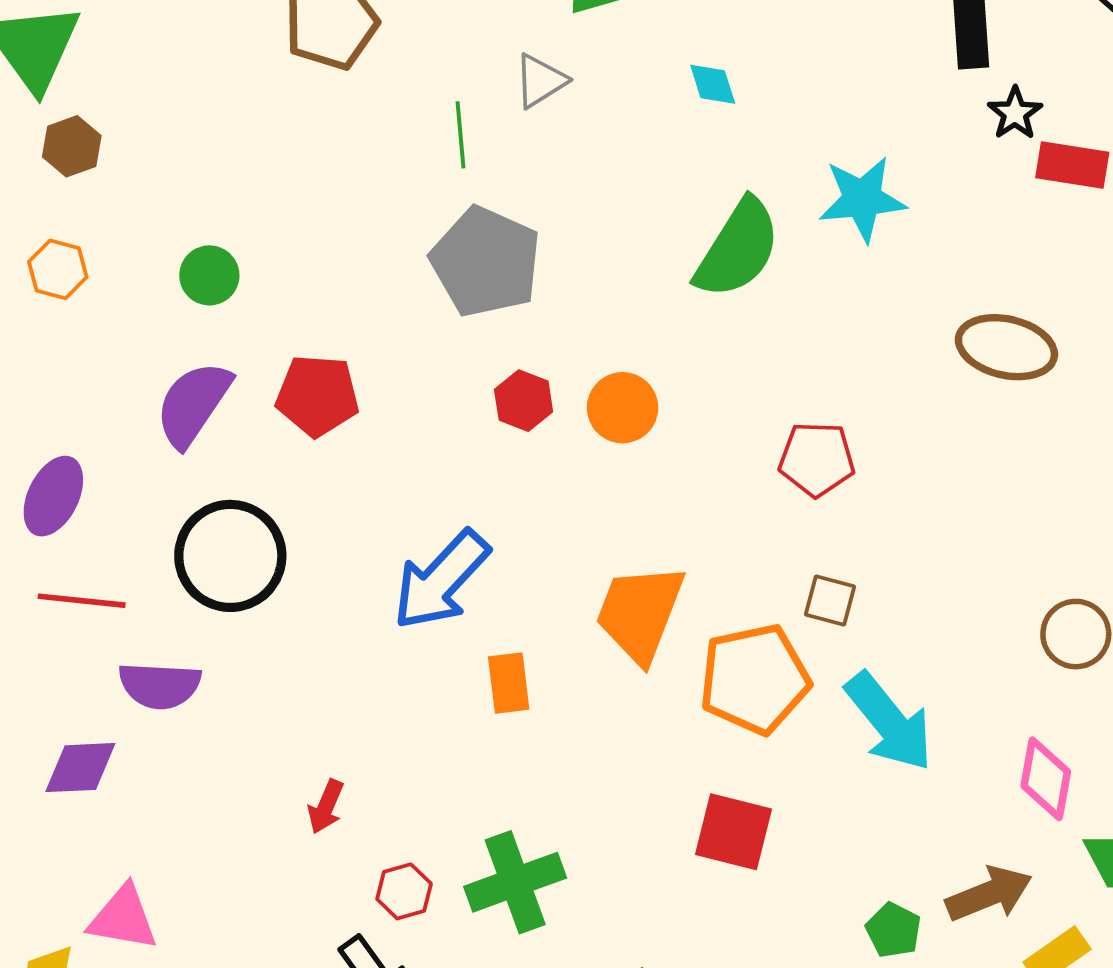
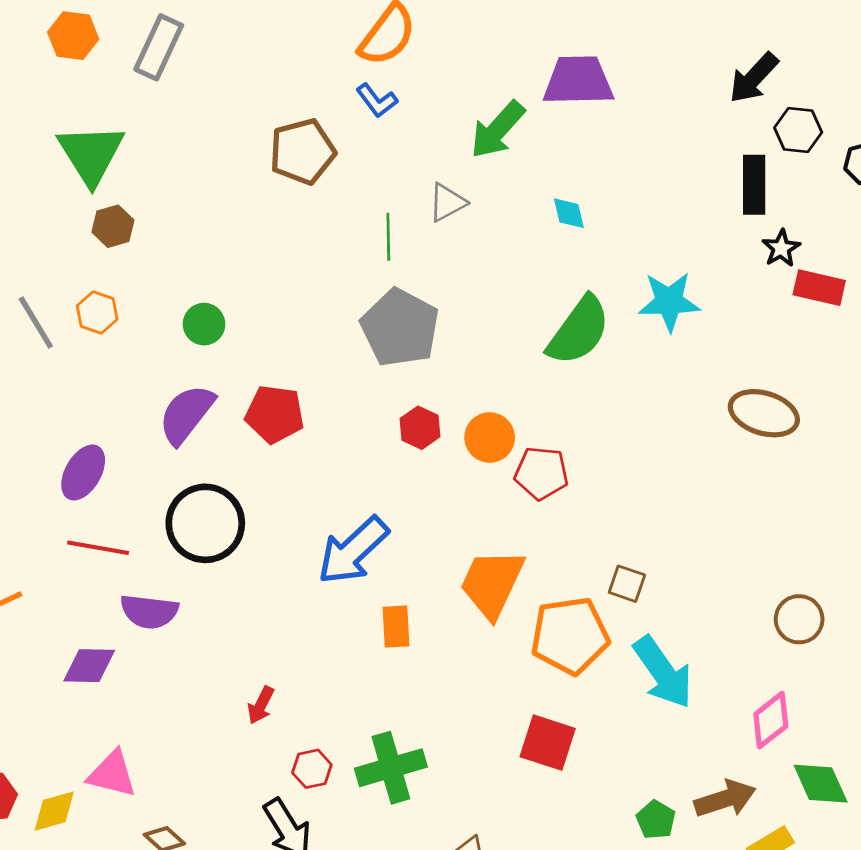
red pentagon: (817, 459) -> (541, 473), moved
pink diamond: (1046, 779) -> (771, 720), turned 38

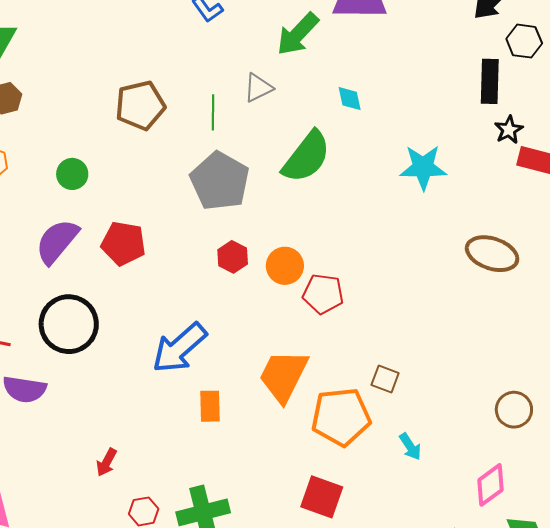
brown pentagon: (302, 152) -> (140, 105), moved
green semicircle: (579, 331) -> (306, 157), moved
cyan arrow: (663, 672) -> (410, 447), size x0.5

